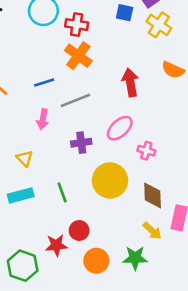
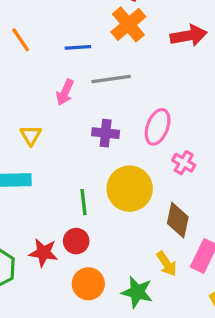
red arrow: (130, 82) -> (189, 36), moved, turned 76
pink ellipse: (120, 128) -> (158, 127), turned -40
green line: (62, 192) -> (83, 202), moved

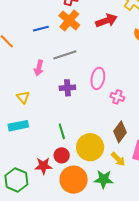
blue line: (78, 47) -> (41, 29), moved
yellow circle: (130, 189) -> (90, 147), moved
brown diamond: (178, 220) -> (120, 132), turned 35
orange circle: (88, 284) -> (74, 180), size x1.4

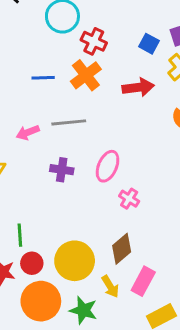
pink arrow: (39, 68) -> (28, 132), turned 42
green line: (62, 131) -> (20, 235), moved

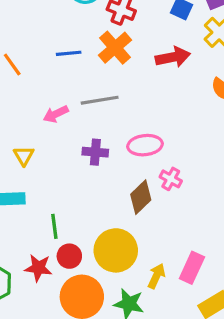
pink ellipse: (108, 166) -> (145, 145), turned 64
brown diamond: (122, 249) -> (141, 197), moved
yellow arrow: (110, 287) -> (156, 276), turned -120

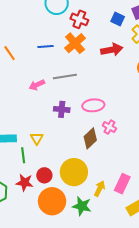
yellow triangle: (24, 156) -> (37, 138), moved
green line: (54, 226) -> (23, 155), moved

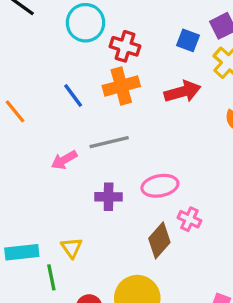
orange cross: (75, 43) -> (121, 86), turned 30
blue line: (45, 46) -> (73, 95), turned 63

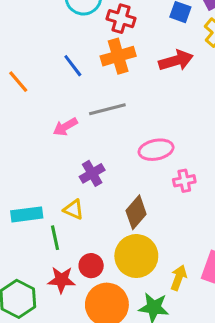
purple cross: (109, 197) -> (92, 173), moved, turned -30
pink cross: (189, 219) -> (184, 181), turned -35
brown diamond: (159, 240) -> (136, 212), moved
yellow triangle: (72, 248) -> (74, 209), turned -30

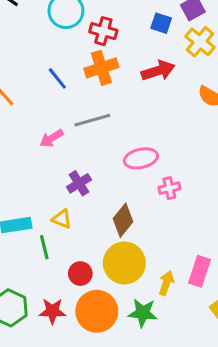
red star: (61, 280) -> (52, 311), moved

